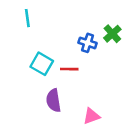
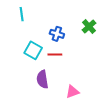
blue cross: (88, 43) -> (57, 34), moved

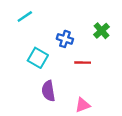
cyan line: (22, 14) -> (25, 17), turned 64
red line: (55, 54) -> (83, 63), moved

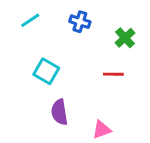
blue cross: (65, 39) -> (80, 22), moved
red line: (83, 63) -> (113, 74), moved

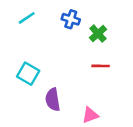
green cross: (125, 38) -> (98, 34), moved
cyan square: (46, 71) -> (28, 74), moved

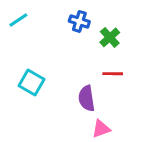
cyan line: (27, 18) -> (18, 20), moved
purple semicircle: (53, 100) -> (87, 98), moved

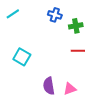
green cross: (110, 37) -> (76, 26), turned 32
purple semicircle: (87, 98) -> (49, 86), moved

